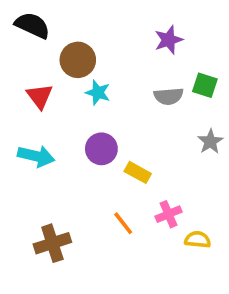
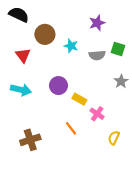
cyan star: (98, 93) -> (71, 46), moved
pink cross: (169, 214) -> (97, 114), moved, turned -32
yellow semicircle: (198, 240) -> (114, 138), turned -72

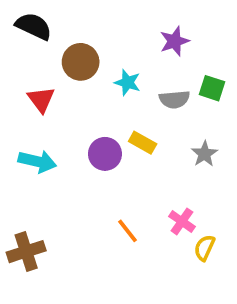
gray star: (121, 81) -> (204, 154), moved
yellow rectangle: (79, 99) -> (143, 143), moved
pink cross: (97, 114) -> (182, 221), moved
brown cross: (30, 140) -> (26, 252), moved

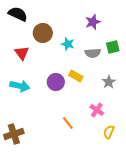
green square: (212, 88) -> (113, 47), turned -32
pink cross: (182, 221) -> (97, 110), moved

